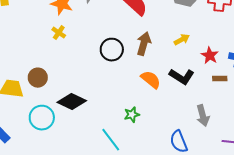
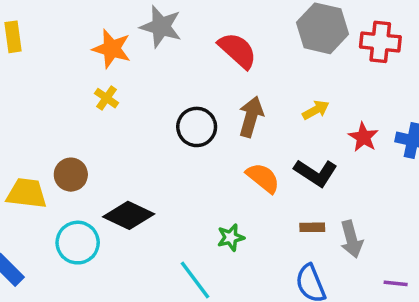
brown rectangle: (220, 79) -> (312, 227), moved

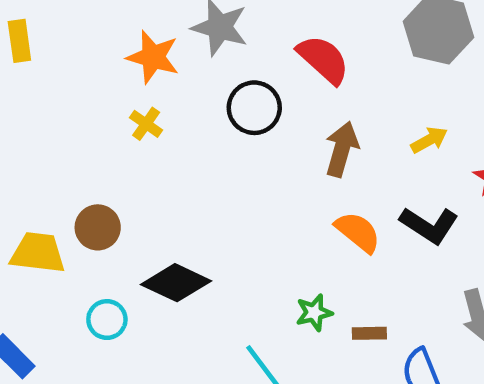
black circle: (197, 127) -> (254, 108), moved
brown rectangle: (312, 227) -> (369, 333), moved
cyan circle: (78, 243) -> (107, 320), size x0.7

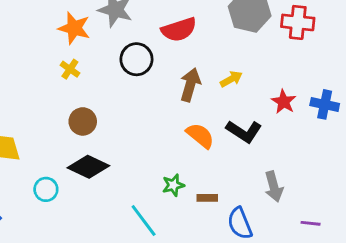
red semicircle: (323, 59) -> (179, 30), turned 120
yellow arrow: (429, 140) -> (231, 79), moved
brown circle: (98, 227) -> (83, 121), moved

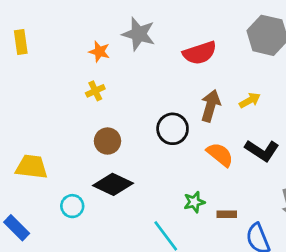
orange star: (74, 28) -> (99, 52), size x0.7
black circle: (136, 59) -> (173, 129), moved
yellow cross: (70, 69) -> (95, 91), turned 30

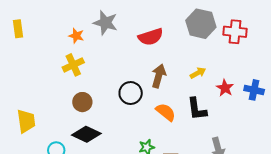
yellow cross: (95, 91) -> (73, 65), size x1.5
yellow arrow: (250, 100) -> (198, 73), moved
black L-shape: (262, 151) -> (197, 109), turned 50
yellow trapezoid: (32, 167) -> (26, 121), turned 75

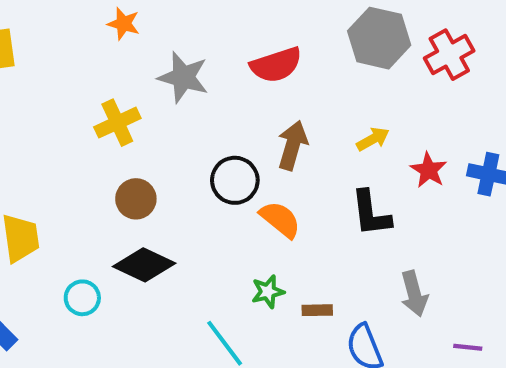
gray star: (105, 23) -> (183, 77), moved
red cross: (235, 32) -> (449, 55), turned -35
orange star: (76, 36) -> (124, 24), moved
orange semicircle: (166, 112) -> (280, 219), moved

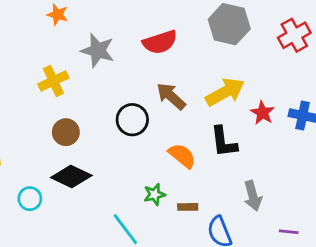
red cross: (449, 55) -> (294, 35), moved
yellow arrow: (373, 139) -> (225, 92), size x1.8
brown arrow: (293, 145) -> (171, 96), turned -64
orange semicircle: (280, 219) -> (182, 156), moved

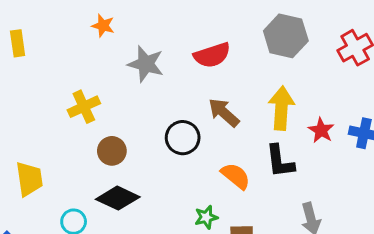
yellow cross: (53, 81) -> (84, 107), moved
yellow arrow: (225, 92) -> (281, 108), turned -57

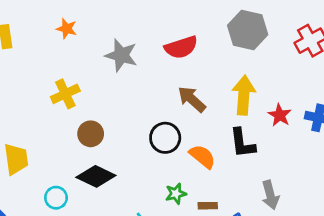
orange star: (103, 26) -> (67, 29), moved
black circle: (183, 138) -> (165, 138), moved

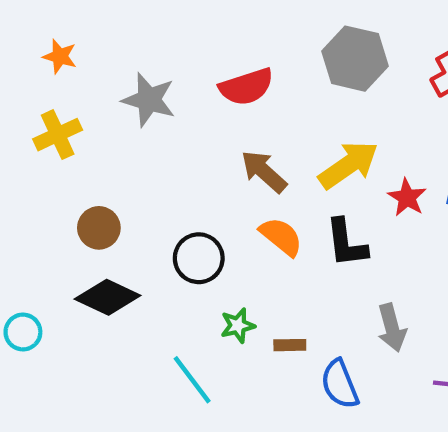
yellow cross: (65, 94) -> (58, 135), moved
yellow arrow: (244, 95) -> (348, 165), turned 51
black circle: (165, 138) -> (199, 258), moved
orange semicircle: (202, 156) -> (281, 237), moved
cyan circle: (56, 198) -> (23, 332), moved

